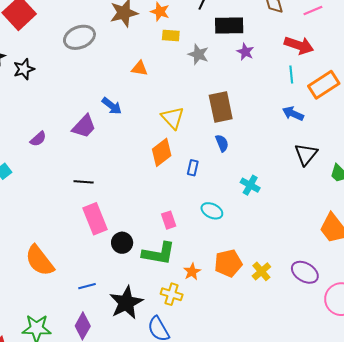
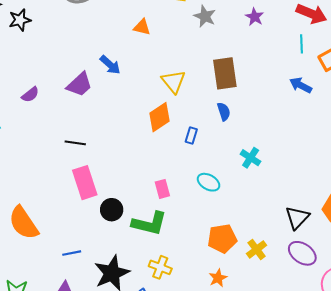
black triangle: (306, 154) -> (297, 218), moved
orange star: (192, 272) -> (218, 278), moved

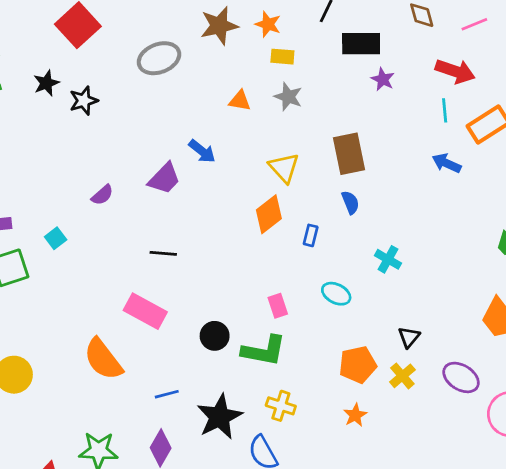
gray star: (205, 16) -> (288, 97), moved
pink rectangle: (85, 183) -> (145, 311), moved, turned -40
black triangle: (297, 218) -> (409, 337), moved, size x0.7

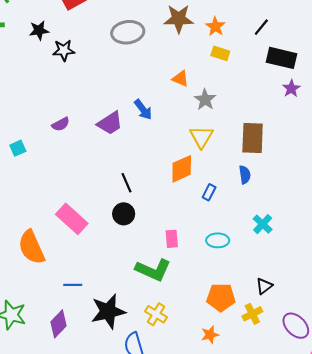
gray star: (288, 97) -> (205, 100), moved
black line: (163, 253) -> (127, 183), moved, turned 48
cyan ellipse: (336, 294) -> (218, 240), turned -40
black circle: (215, 336) -> (124, 214), moved

